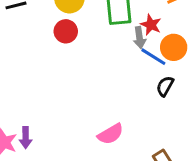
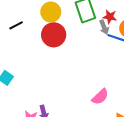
red circle: (66, 31) -> (54, 35), size x1.5

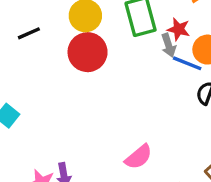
pink semicircle: (100, 97) -> (139, 157), moved

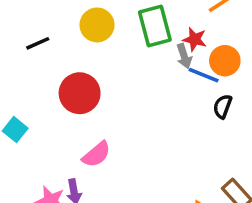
red circle: (88, 52) -> (80, 93), moved
pink semicircle: (139, 157) -> (96, 154), moved

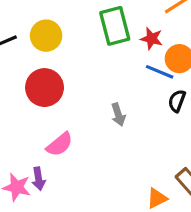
yellow circle: (97, 25) -> (46, 36), moved
gray arrow: (184, 56) -> (118, 115), moved

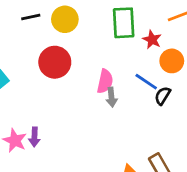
blue line: (160, 72) -> (146, 82), moved
pink semicircle: (60, 144) -> (105, 81), moved, turned -50

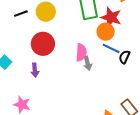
red star: (152, 40) -> (111, 17), size x1.5
orange circle: (172, 61) -> (106, 32), moved
purple arrow: (34, 137) -> (35, 70), moved

